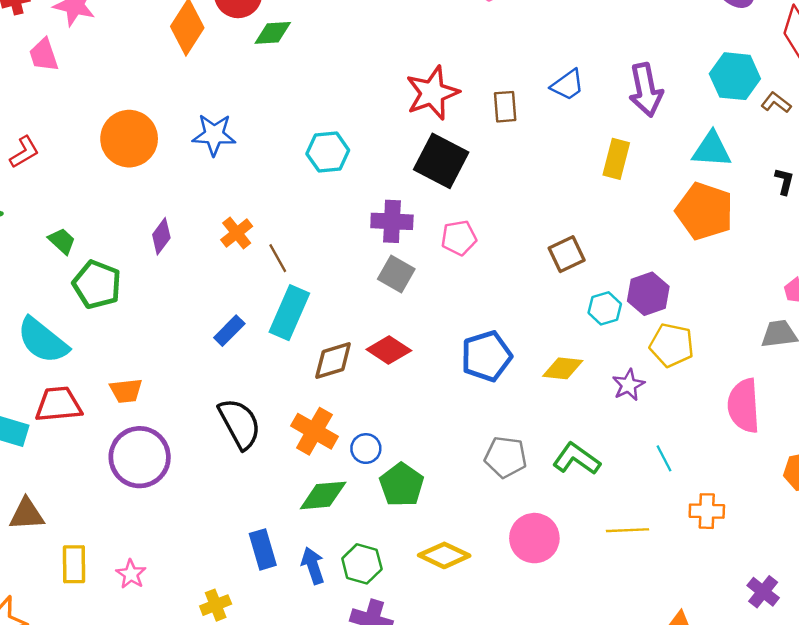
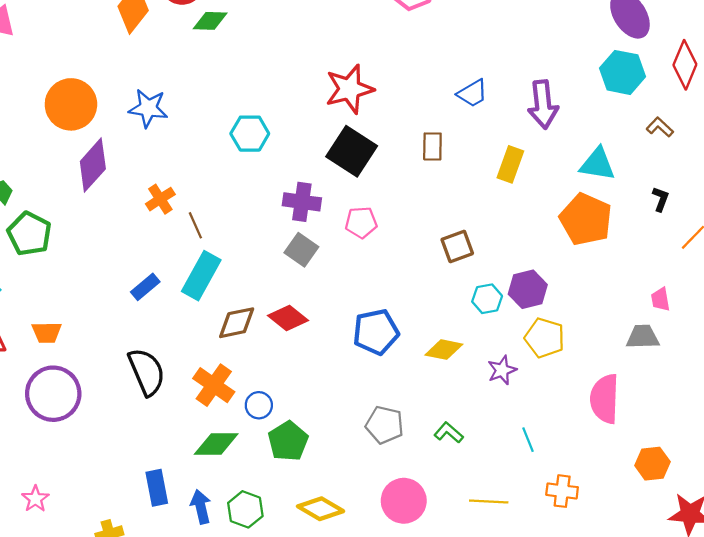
cyan hexagon: (735, 76) -> (623, 72), moved
brown rectangle: (505, 107) -> (432, 146), moved
purple diamond: (161, 236) -> (93, 165), moved, size x1.6
green L-shape: (576, 459) -> (449, 433), size x0.7

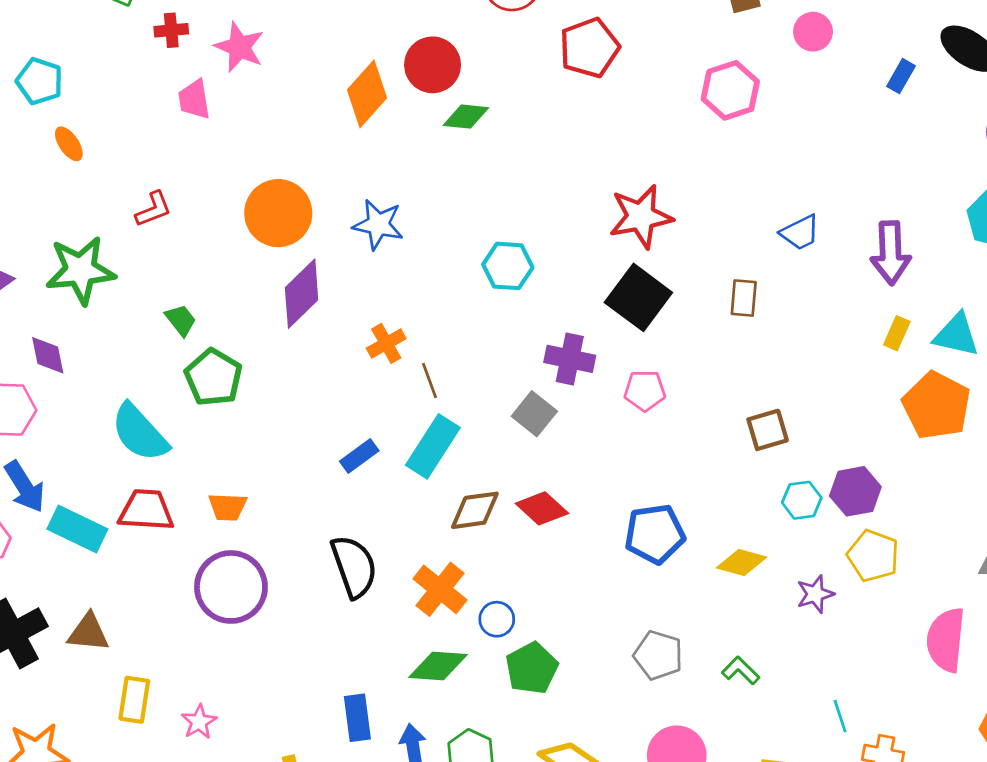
yellow rectangle: (510, 164) -> (897, 333), moved, size x0.7
gray square: (301, 250) -> (534, 414), moved
cyan line: (528, 440) -> (840, 716), moved

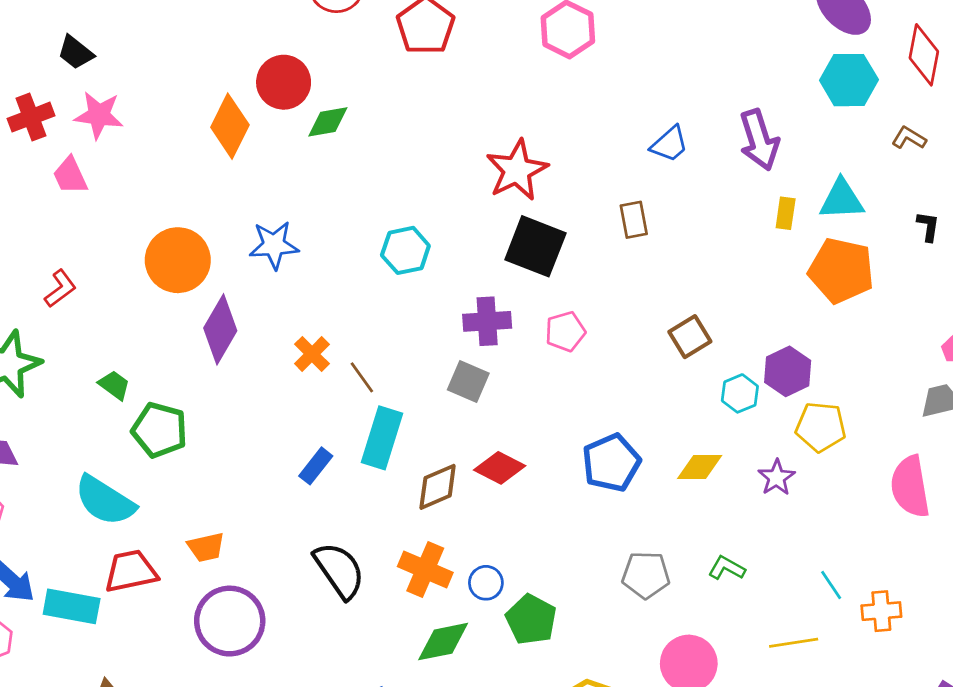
red cross: (171, 30) -> (31, 117), size x1.4

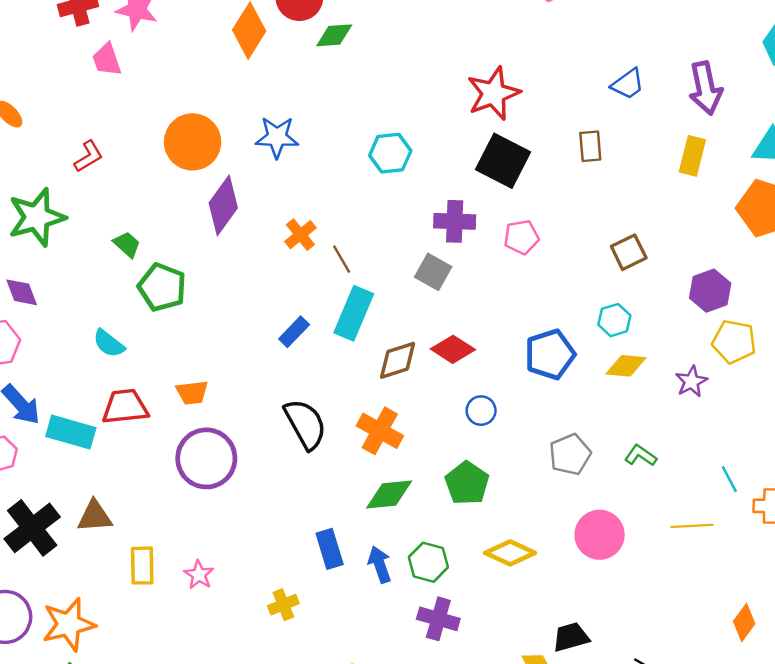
yellow rectangle: (786, 213) -> (692, 156), moved, size x1.4
cyan hexagon: (740, 393) -> (614, 320), moved
cyan semicircle: (105, 501) -> (109, 343), size x0.6
gray pentagon: (646, 575) -> (570, 454), turned -30
blue circle: (486, 583) -> (481, 411), moved

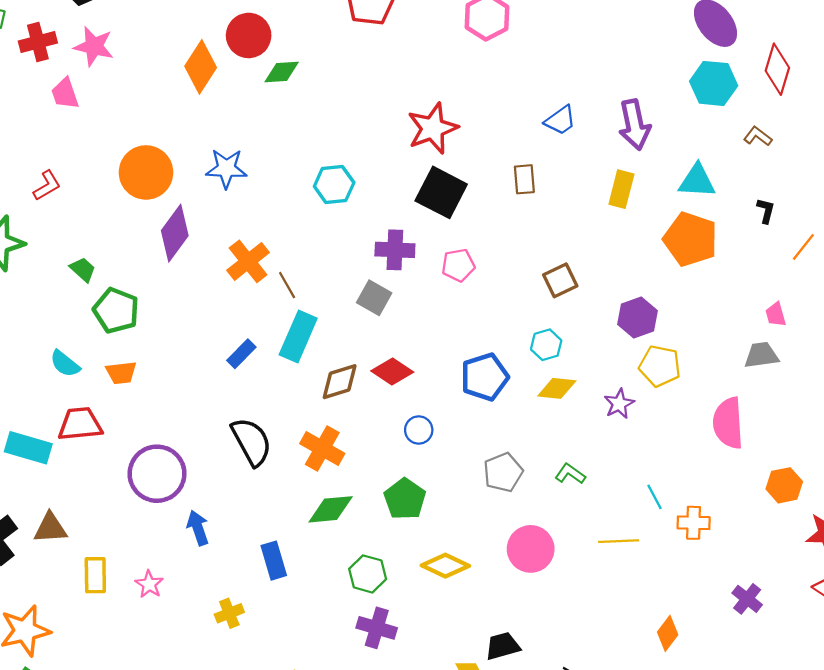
orange cross: (300, 235) -> (248, 261), size x1.4
orange trapezoid: (192, 393) -> (121, 373), moved
blue arrow: (380, 564) -> (198, 528), moved

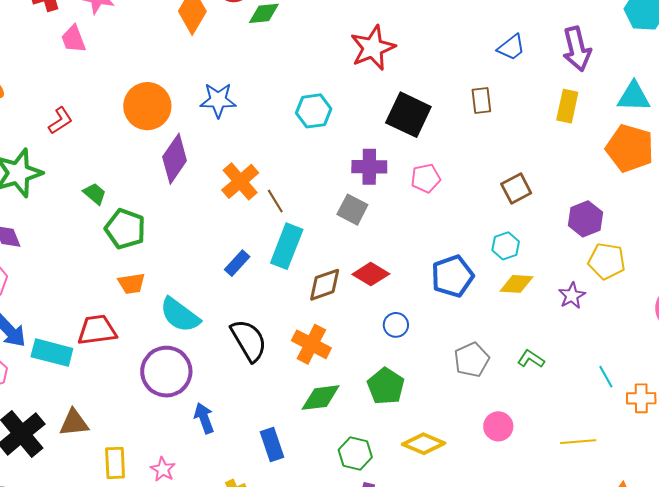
red star: (433, 128) -> (373, 48), moved
cyan semicircle: (65, 364) -> (180, 315), moved, size x1.5
yellow line: (619, 541) -> (578, 442), moved
pink circle: (531, 549) -> (498, 426), size x0.7

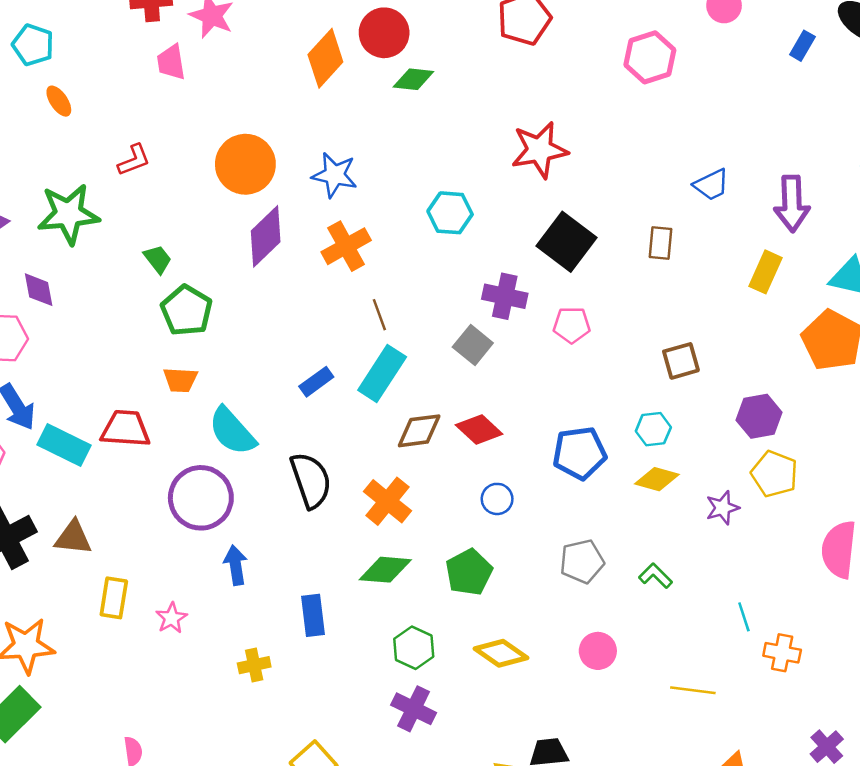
orange cross: (240, 181) -> (346, 246), moved

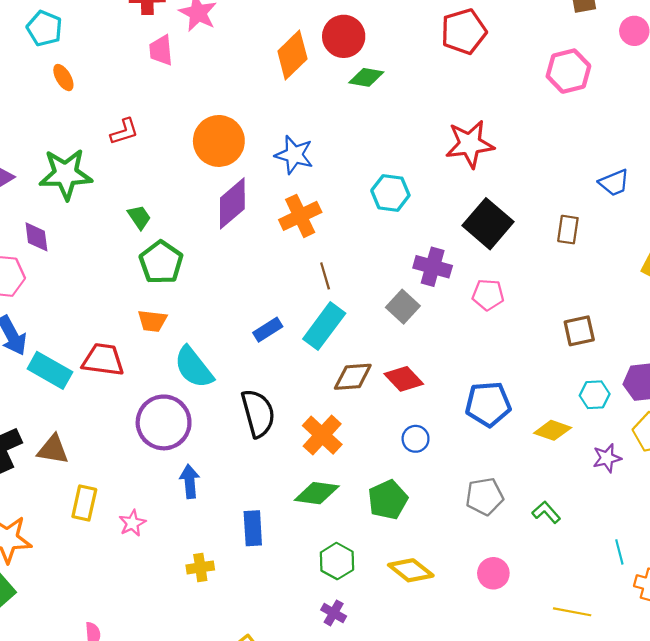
cyan hexagon: (653, 429) -> (595, 395), moved
purple cross: (414, 709) -> (334, 613), size x0.7

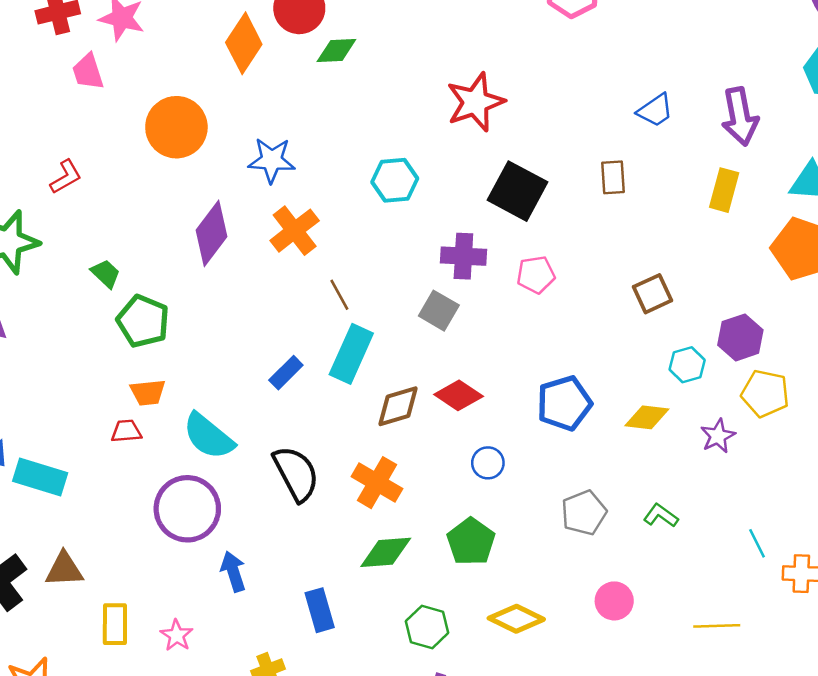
orange circle: (219, 141) -> (176, 127), moved
red trapezoid: (103, 360) -> (126, 431), moved, size x0.6

